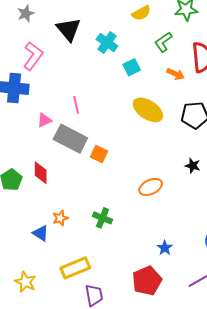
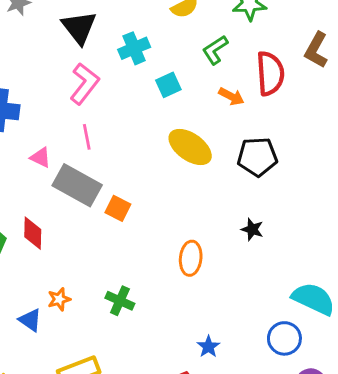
cyan cross: (107, 43) -> (134, 48), turned 30
pink L-shape: (33, 56) -> (84, 84), moved
pink triangle: (44, 120) -> (41, 157), turned 49
orange ellipse: (151, 187) -> (191, 258), turned -60

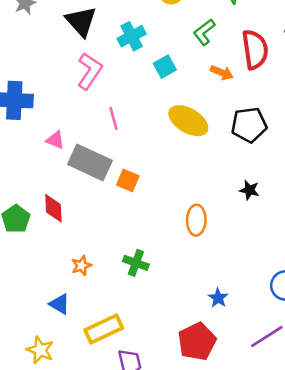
pink line: (87, 137) -> (114, 118), moved
blue triangle: (30, 320) -> (60, 304), moved

